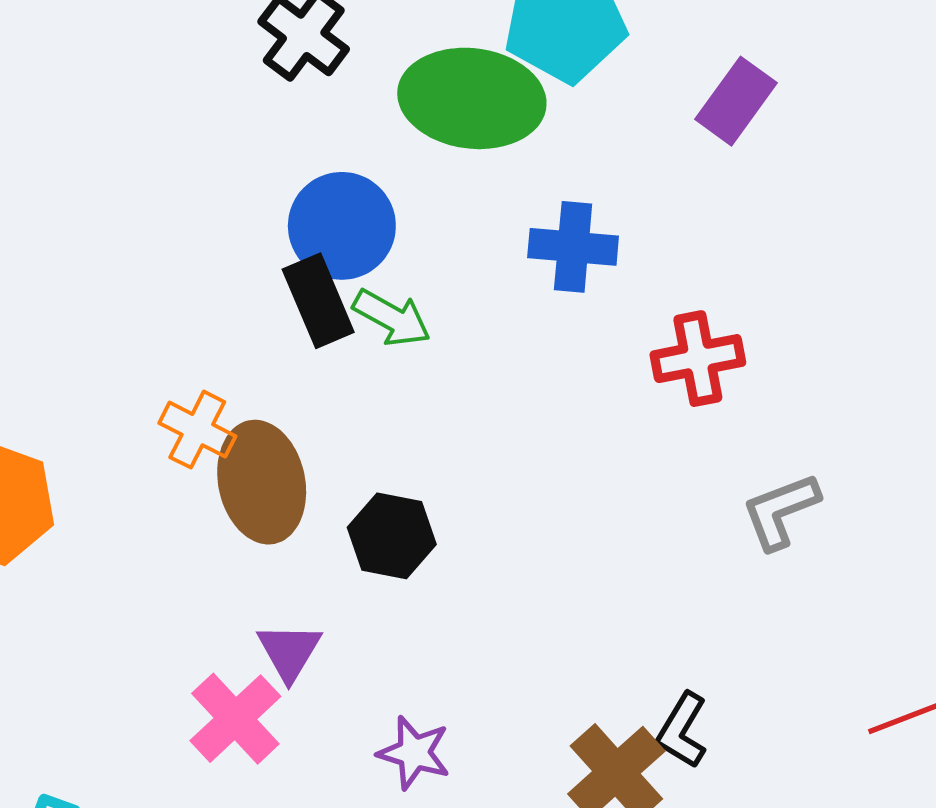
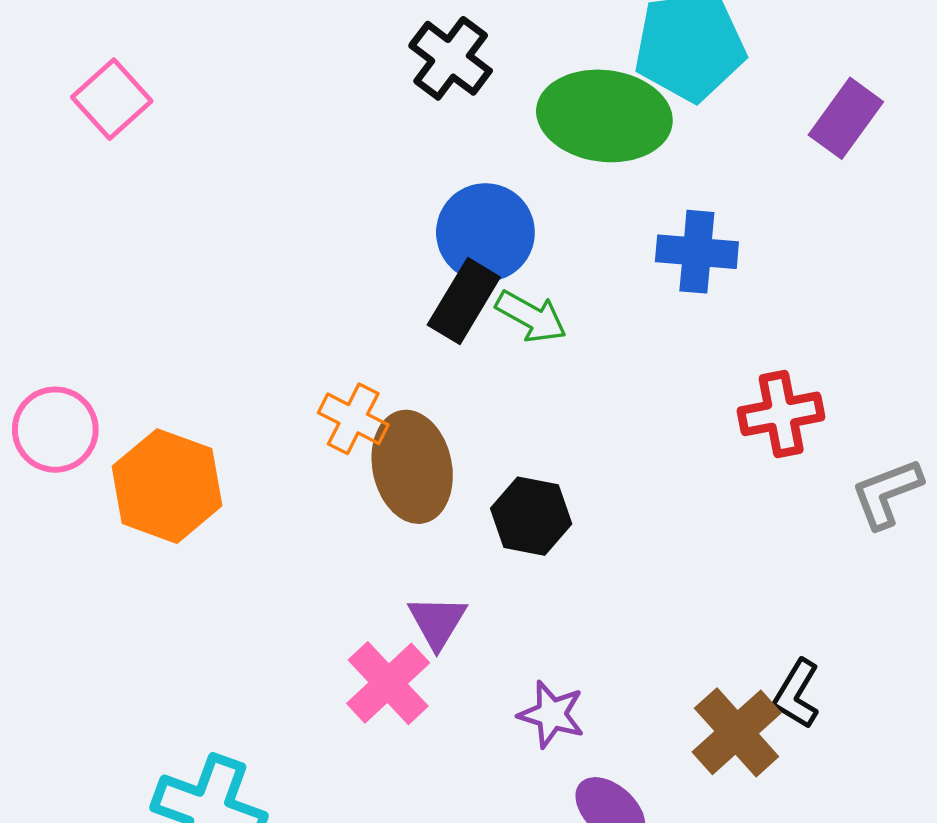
black rectangle: (318, 301) -> (464, 301), turned 54
red cross: (698, 359) -> (781, 414), moved

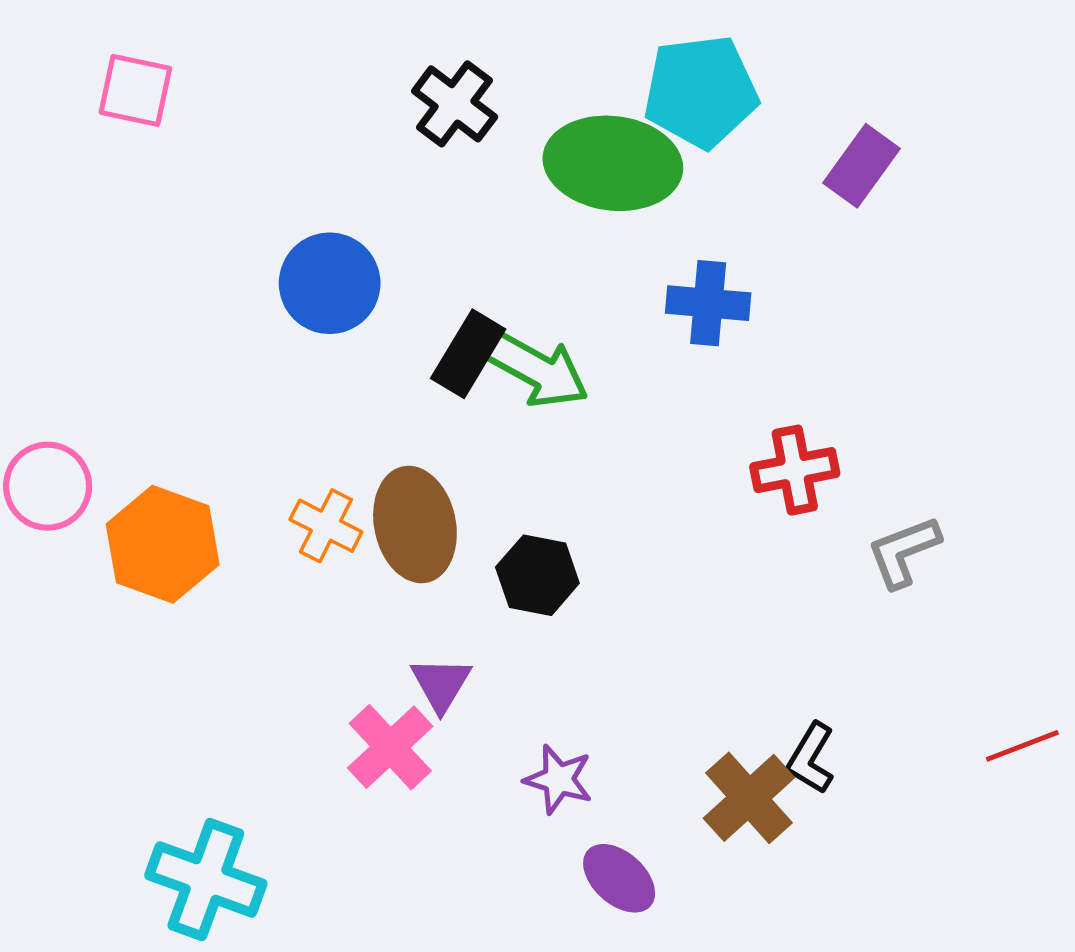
pink square: (112, 99) -> (135, 90), moved, turned -36
blue circle: (485, 232) -> (330, 283), moved
green arrow: (531, 317) -> (537, 370), size x1.4
orange cross: (353, 419) -> (326, 526), moved

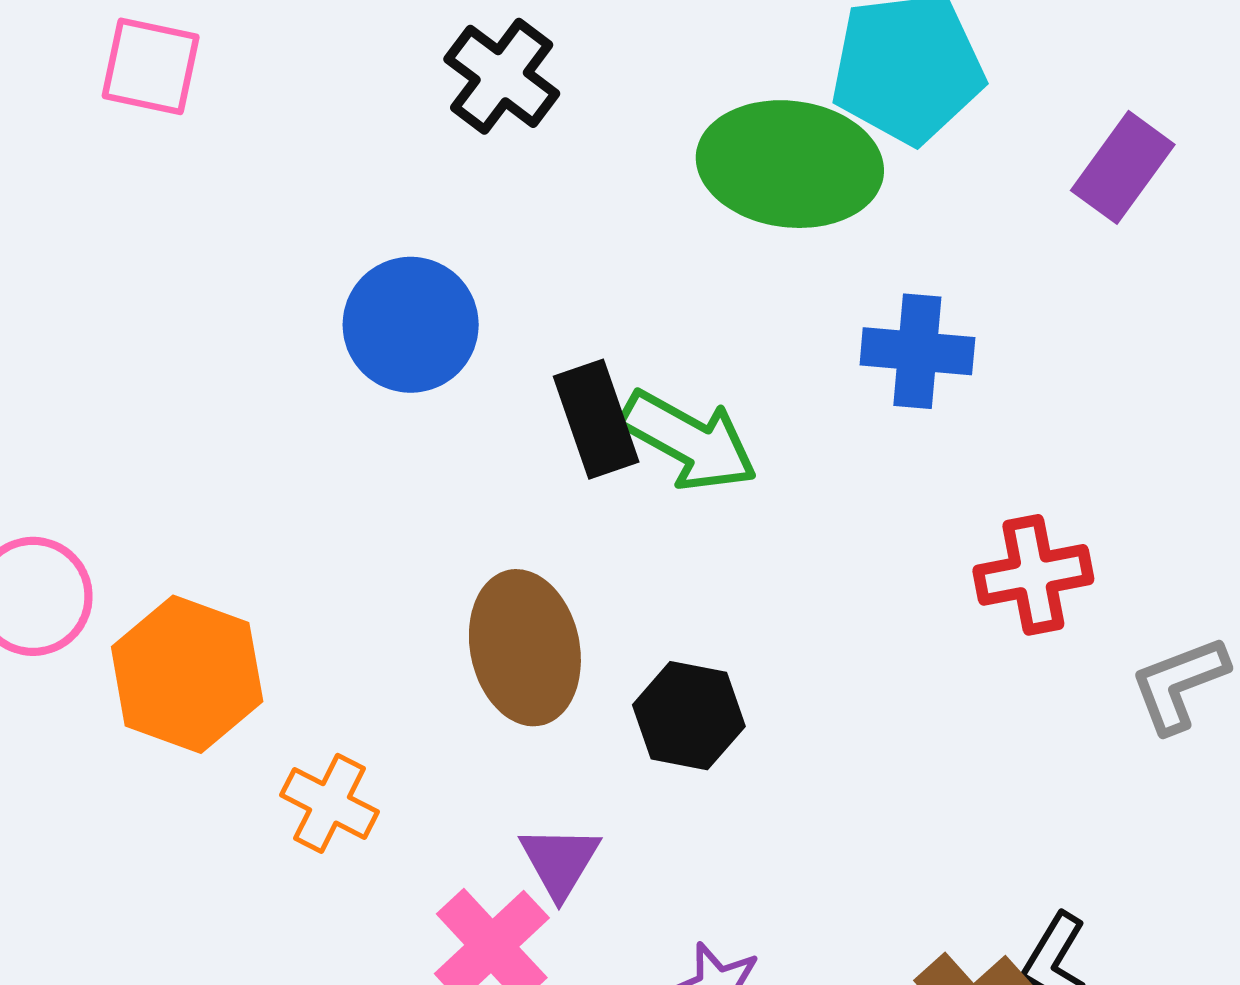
black cross: (455, 104) -> (502, 76), moved
black rectangle: (468, 354) -> (596, 419), turned -50
orange cross: (326, 526) -> (329, 803), moved

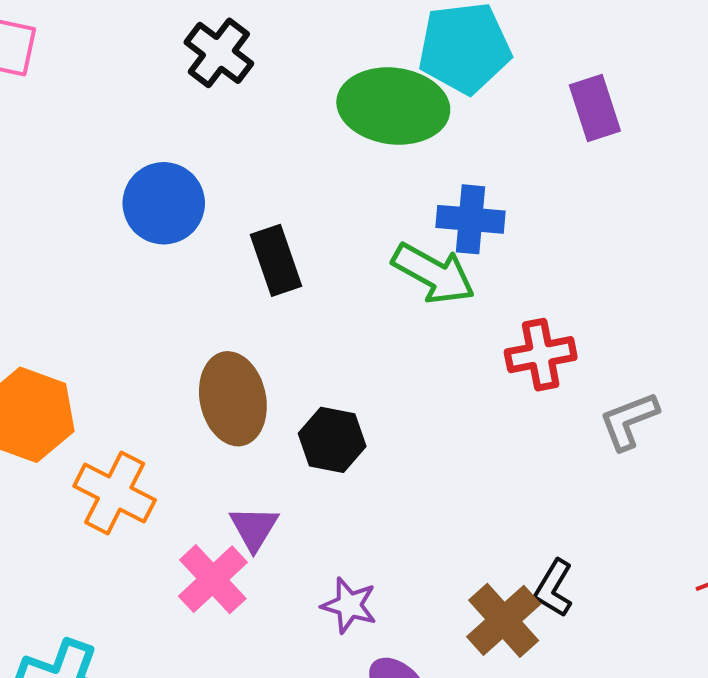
purple rectangle: (1123, 167) -> (595, 108), turned -54
green arrow: (689, 441) -> (433, 273), moved
orange cross: (329, 803) -> (115, 493), size x1.4

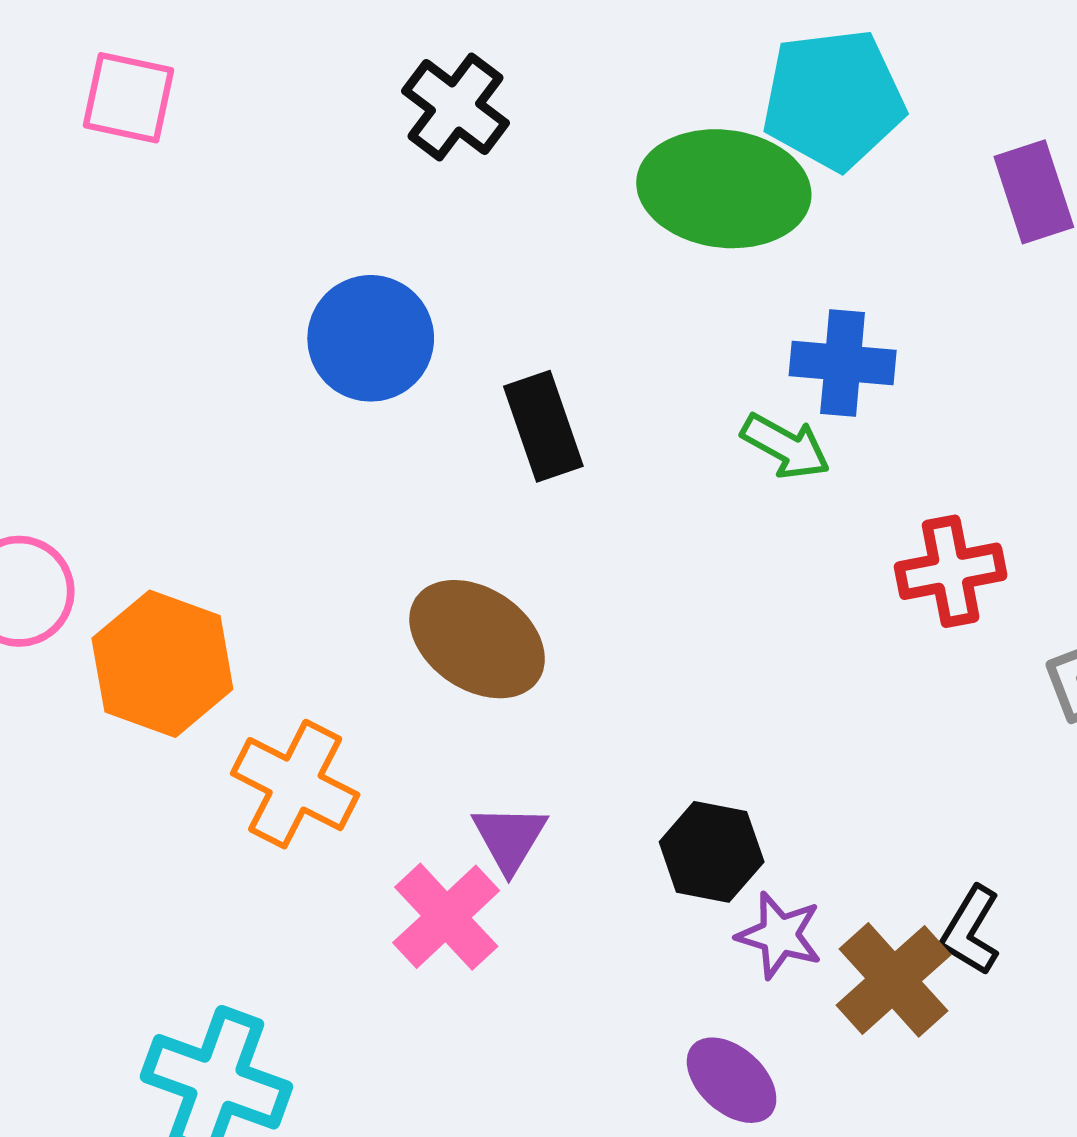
green arrow: (433, 273) -> (786, 446), size x0.7
brown ellipse: (233, 399) -> (477, 639), turned -44
black hexagon: (332, 440) -> (712, 852), moved
purple star: (349, 605) -> (779, 935), moved

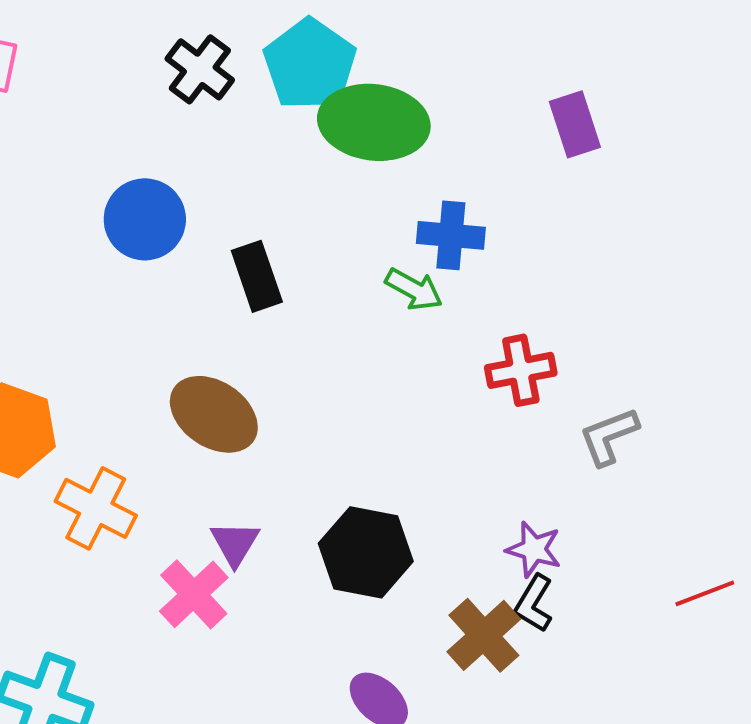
cyan pentagon: (833, 99) -> (310, 64), moved, turned -30
black hexagon: (712, 852) -> (366, 552), size x1.4
purple star: (779, 935) -> (534, 549), moved

